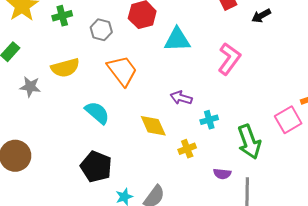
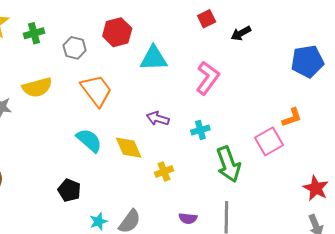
cyan semicircle: (97, 113) -> (89, 140), moved
cyan cross: (209, 120) -> (200, 130), moved
black pentagon: (96, 167) -> (69, 190), size x0.7
purple semicircle: (222, 174) -> (188, 218), moved

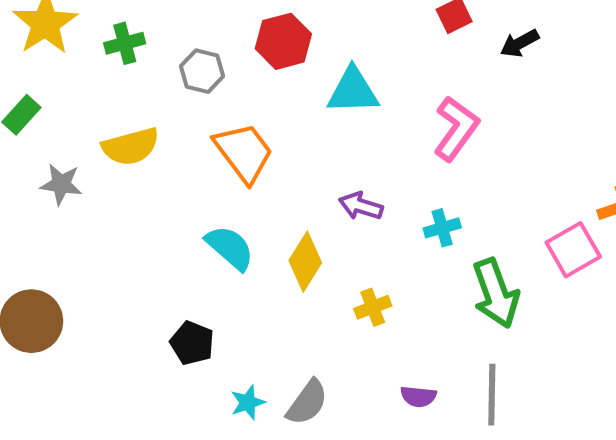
yellow diamond: (129, 148) -> (305, 262), turned 56

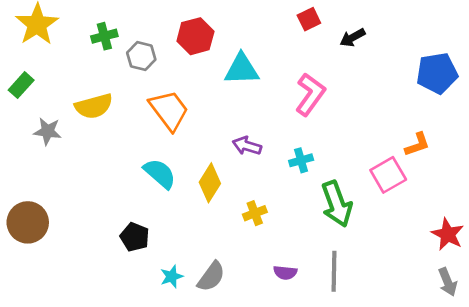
green cross: (125, 43) -> (104, 36), moved

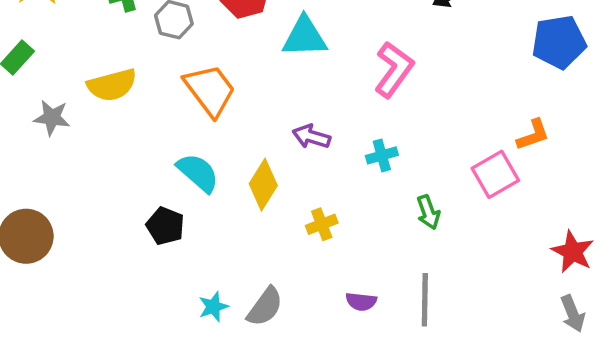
green arrow: (337, 204) -> (428, 212), size x0.6
black pentagon: (135, 237) -> (165, 226), moved

